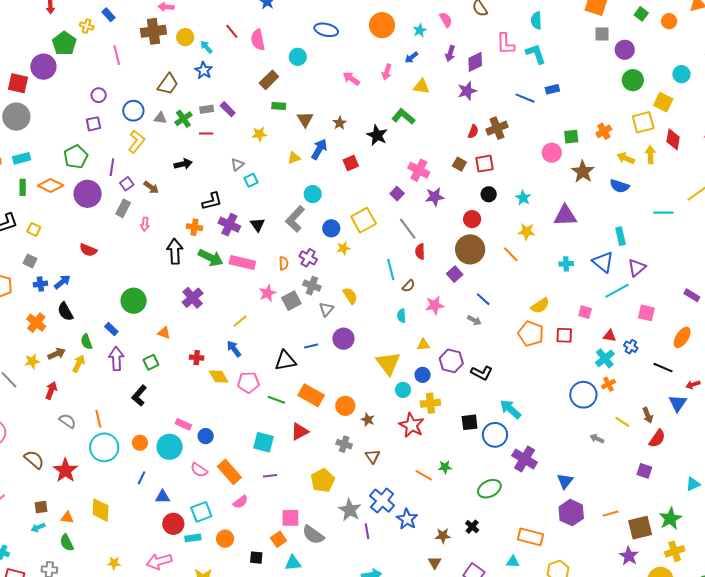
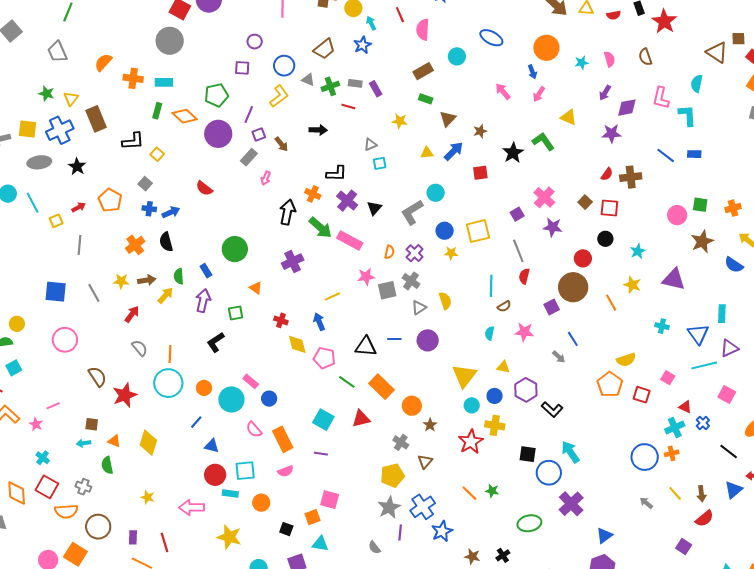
blue arrow: (411, 57) -> (532, 72), moved, turned -88
yellow pentagon: (323, 480) -> (392, 475), moved
gray semicircle: (313, 535) -> (374, 548), moved, size x0.6

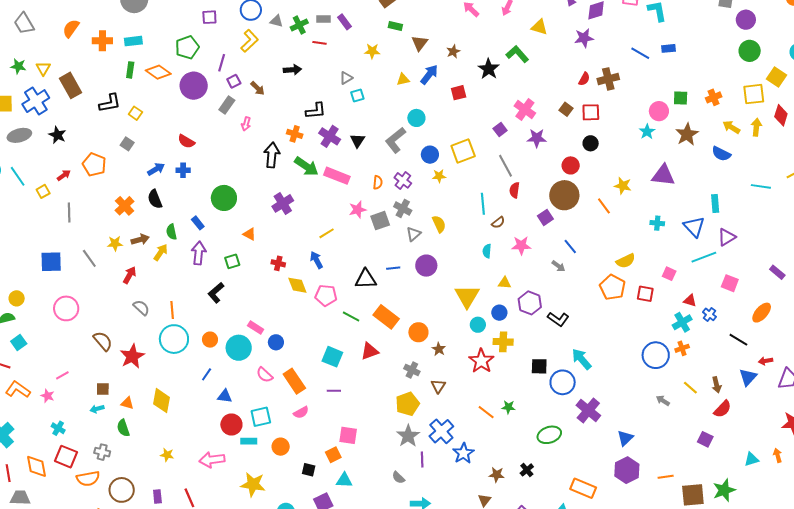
blue cross: (149, 209) -> (183, 170), moved
cyan star: (638, 251) -> (647, 132), moved

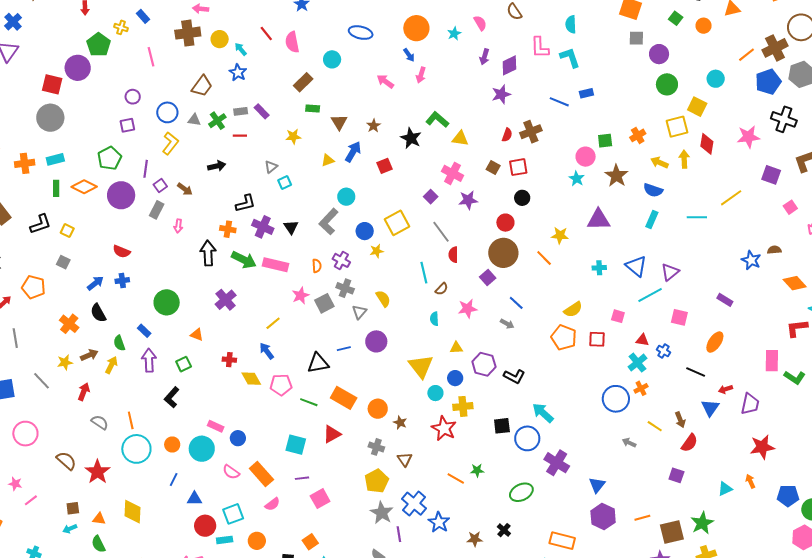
yellow triangle: (539, 27) -> (460, 138), moved
cyan rectangle: (715, 204) -> (652, 219), moved, turned 36
pink star: (47, 396) -> (15, 484), moved
pink square: (348, 435) -> (320, 499), moved, turned -30

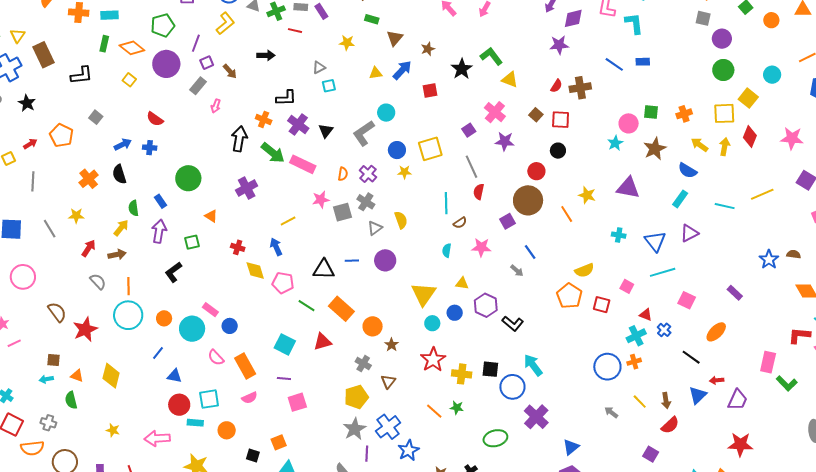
yellow square: (67, 231) -> (129, 80), moved
purple triangle: (670, 272) -> (689, 233), moved
brown arrow: (89, 355) -> (117, 255), moved
yellow cross: (463, 406) -> (462, 374), moved

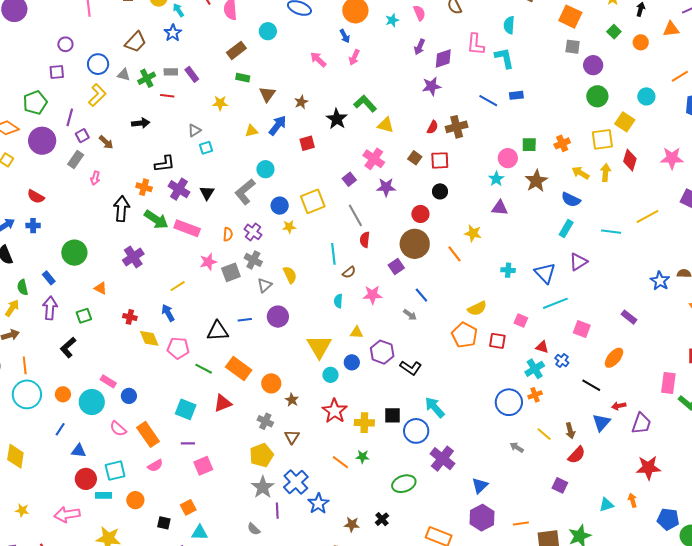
purple triangle: (628, 188) -> (500, 208), moved, size x0.7

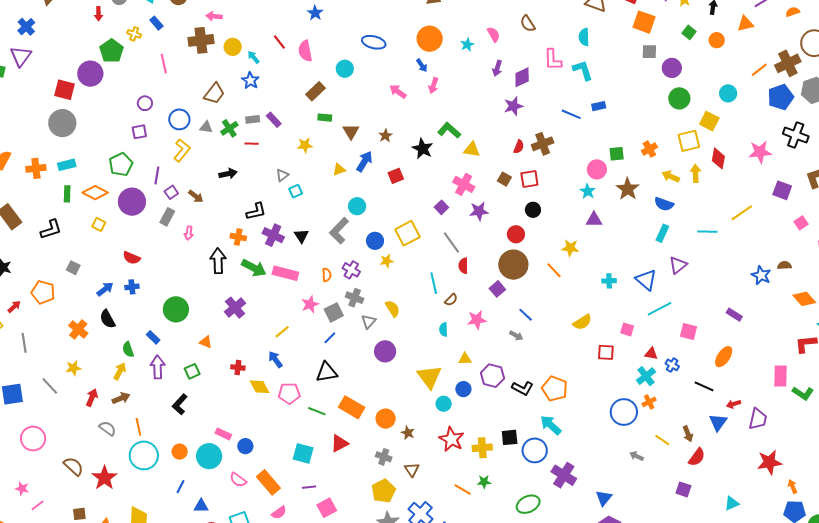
blue line: (245, 320) -> (330, 338), moved, turned -32
orange pentagon: (464, 335) -> (555, 389), moved
orange arrow: (633, 500) -> (793, 486), moved

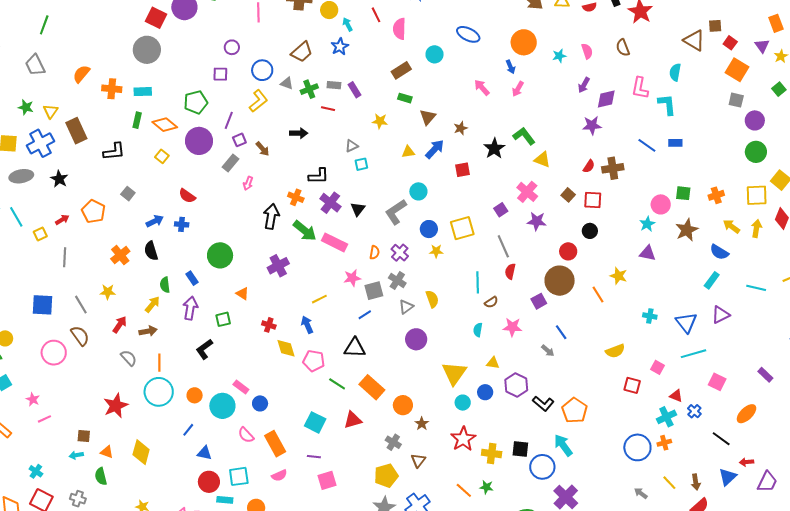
brown semicircle: (73, 466) -> (80, 336), moved

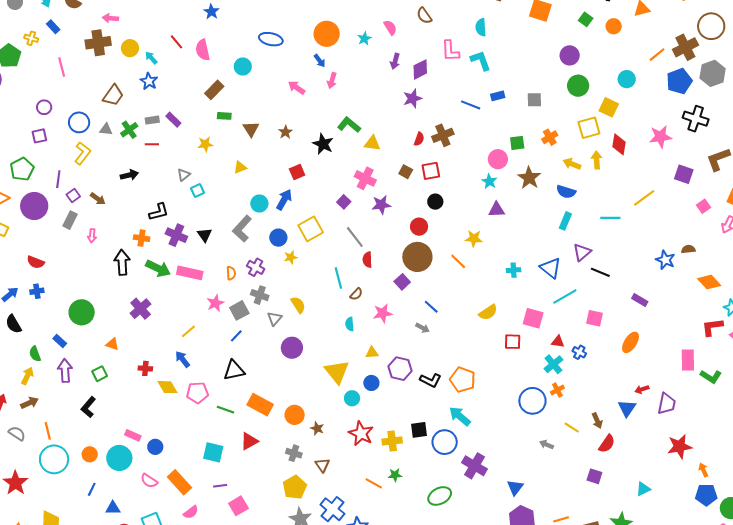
gray square: (736, 100) -> (534, 100), moved
blue arrow: (435, 149) -> (284, 200), moved
pink square: (658, 367) -> (533, 318), size x1.5
black line: (721, 439) -> (600, 272), moved

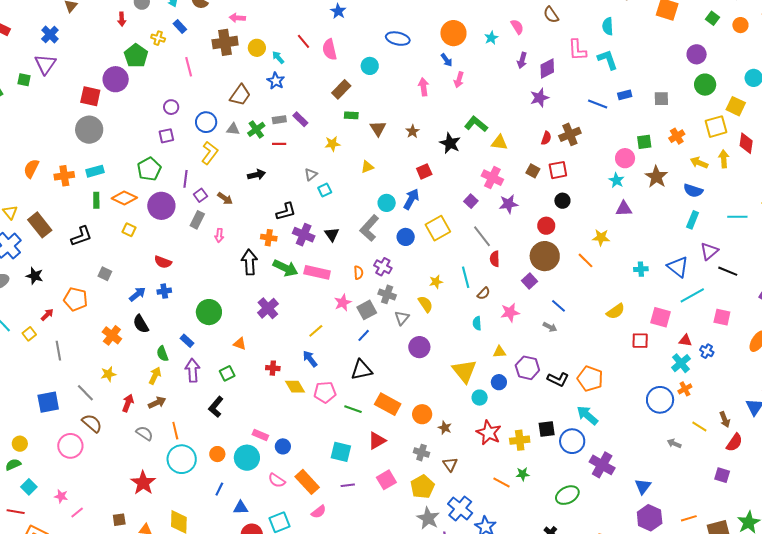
pink arrow: (296, 88) -> (423, 87), turned 48
yellow star: (291, 257) -> (436, 282), moved
pink square: (238, 506) -> (386, 480), moved

